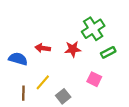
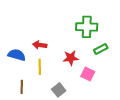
green cross: (93, 29) -> (87, 27), turned 35
red star: (73, 49) -> (71, 58), moved
yellow line: (43, 82) -> (40, 67), moved, turned -42

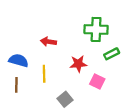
red arrow: (40, 45) -> (48, 42), moved
brown line: (22, 87) -> (16, 85), moved

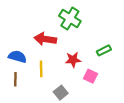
green cross: (96, 29) -> (70, 19), moved, turned 30
red arrow: (48, 42) -> (45, 39), size x1.5

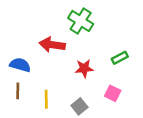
yellow line: (41, 69) -> (46, 99), moved
pink square: (90, 76) -> (113, 93), moved
gray square: (61, 93) -> (79, 106), moved

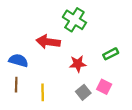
gray square: (79, 106) -> (83, 92), moved

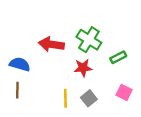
green cross: (74, 20) -> (89, 40), moved
pink square: (104, 87) -> (124, 92), moved
yellow line: (43, 92) -> (65, 98), moved

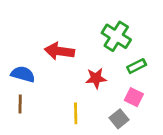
green cross: (89, 40) -> (116, 36), moved
pink square: (124, 92) -> (134, 97), moved
gray square: (89, 98) -> (119, 119), moved

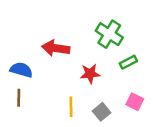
pink square: (134, 97) -> (135, 102), moved
gray square: (119, 119) -> (102, 112), moved

